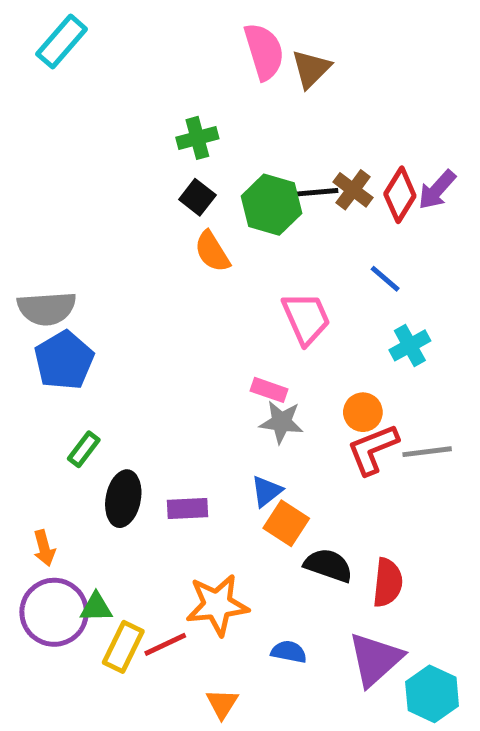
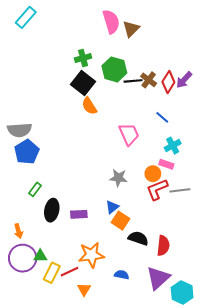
black square: (197, 197) -> (83, 83), size x1.6
green hexagon: (271, 205) -> (114, 69), moved
pink rectangle: (269, 390) -> (166, 164), moved
orange triangle: (222, 704) -> (84, 289), moved

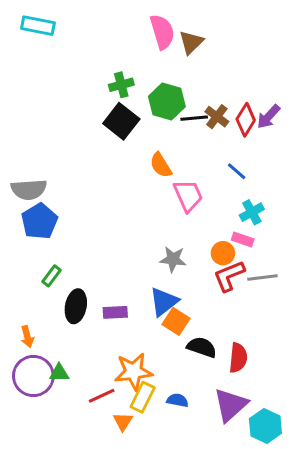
cyan rectangle: (26, 17) -> (38, 26), turned 60
orange semicircle: (89, 106) -> (161, 165), moved
blue triangle: (112, 207) -> (164, 302), size x1.5
yellow rectangle: (52, 273) -> (143, 397), moved

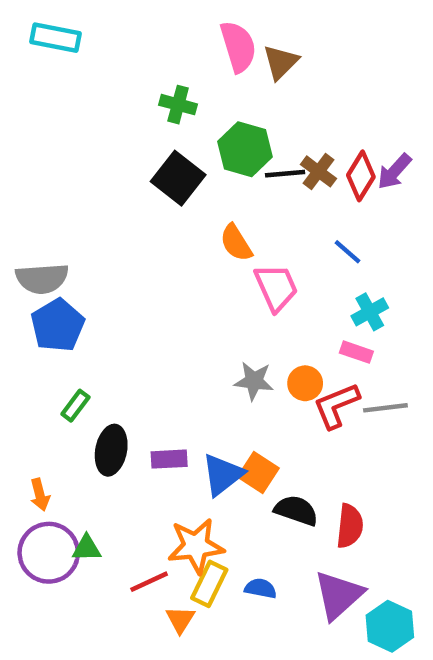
green cross: (121, 85) -> (178, 105), moved, turned 30
orange circle: (223, 253) -> (305, 383), moved
blue triangle: (164, 302) -> (223, 475), moved

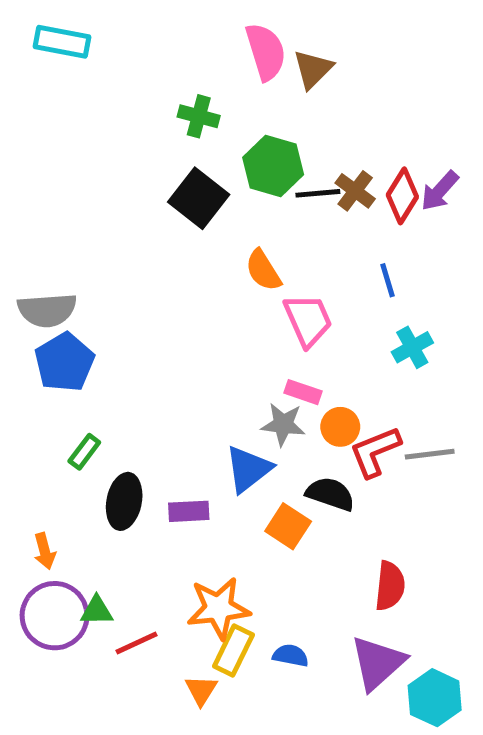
blue line: (347, 252) -> (387, 280), turned 32
pink rectangle: (356, 352) -> (303, 392), moved
blue triangle: (223, 475) -> (248, 469), moved
black semicircle: (296, 510) -> (330, 494), moved
red line: (149, 582) -> (137, 643), moved

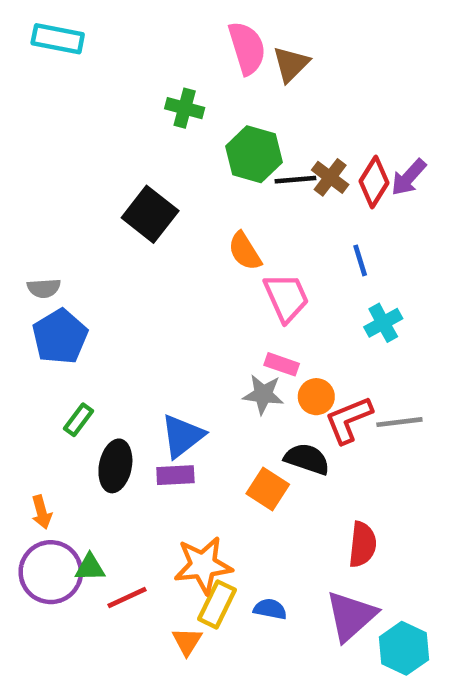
black square: (199, 198) -> (150, 214), moved
gray semicircle: (47, 310) -> (44, 288), size x0.6
blue triangle: (248, 469) -> (182, 436), moved

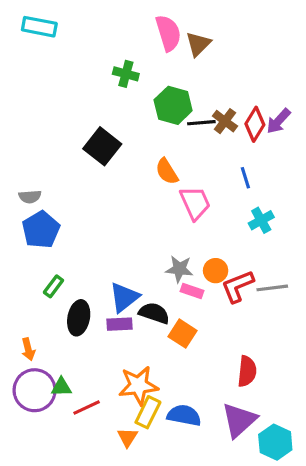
pink rectangle: (282, 364) -> (192, 291), moved
black semicircle: (307, 459) -> (154, 313), moved
blue semicircle: (270, 609) -> (184, 415), size x1.5

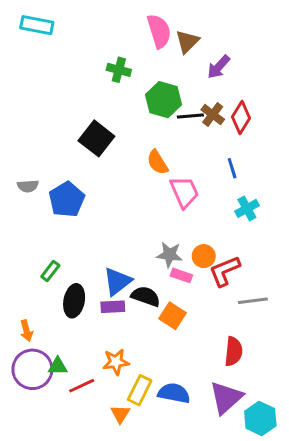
purple arrow: (279, 121) -> (219, 67), moved
blue pentagon: (41, 230) -> (67, 199), moved
gray line: (272, 288) -> (253, 301), moved
orange star: (138, 385) -> (116, 362), moved, size x0.7

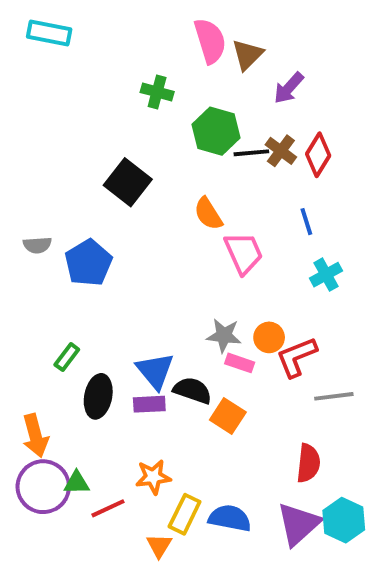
blue triangle: (117, 281) -> (155, 371), turned -32
orange arrow: (26, 331) -> (35, 436), size x1.5
cyan hexagon: (260, 418) -> (344, 520), moved

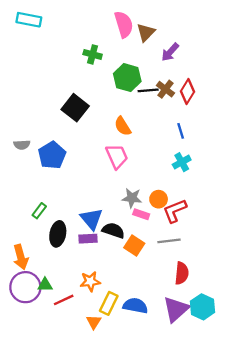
pink trapezoid: (244, 253) -> (117, 156), moved
cyan cross: (326, 275) -> (182, 162), moved
gray line: (334, 396) -> (169, 241), moved

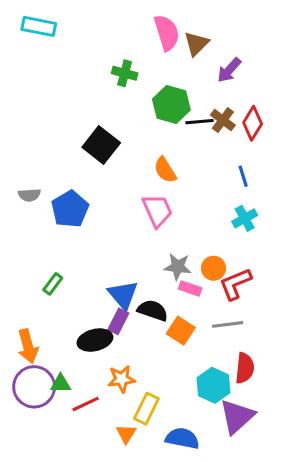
black ellipse: (58, 234) -> (95, 340), moved, turned 65
purple rectangle: (88, 239) -> (118, 321), turned -60
blue semicircle: (135, 306) -> (182, 438), moved
cyan hexagon: (203, 307) -> (214, 385), moved

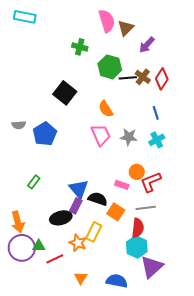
gray star: (178, 267) -> (129, 137), moved
red semicircle: (245, 368) -> (138, 228), moved
orange star: (121, 379) -> (78, 243), turned 30
yellow rectangle: (146, 409) -> (94, 232), moved

